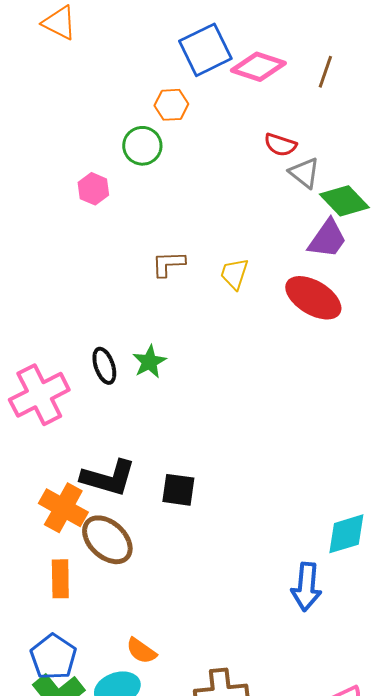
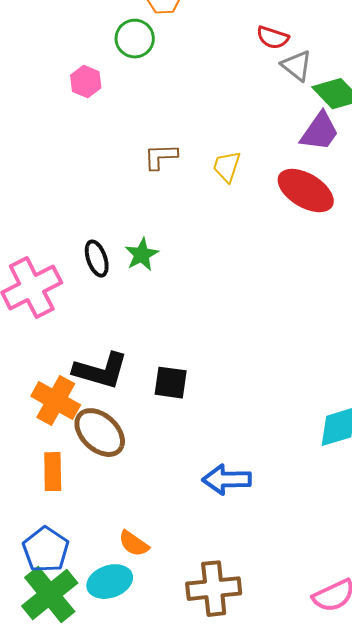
blue arrow: (306, 587) -> (227, 480), moved, turned 84

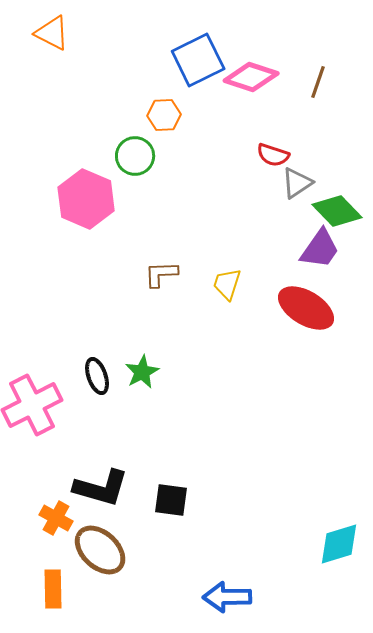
gray triangle: (297, 66) -> (297, 183), turned 48
pink hexagon: (86, 82) -> (86, 199), size x1.8
orange cross: (56, 401) -> (56, 518), size x0.7

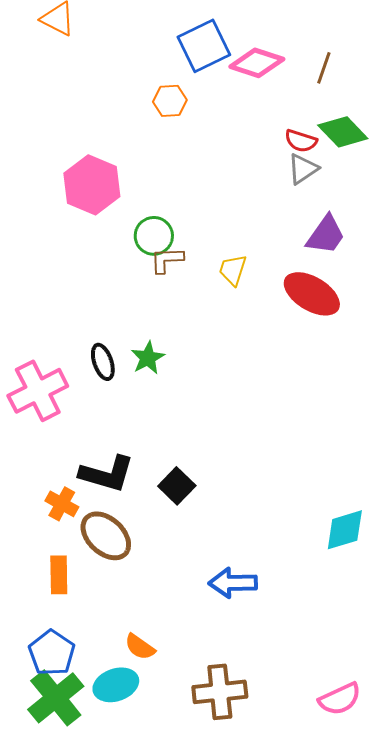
red semicircle: (273, 155) -> (301, 141), moved
green circle: (135, 156) -> (154, 236), moved
green diamond: (337, 211) -> (343, 132), moved
black square: (171, 500) -> (177, 486), turned 36

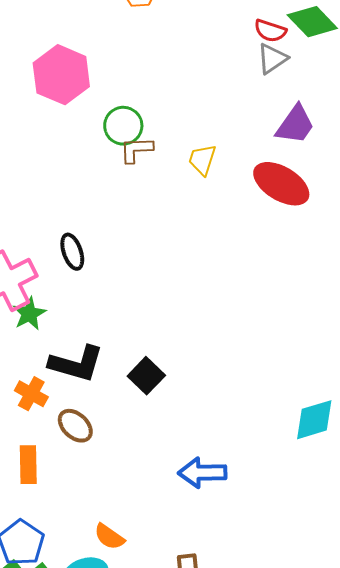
green star: (148, 358) -> (29, 314), moved
brown ellipse: (106, 536) -> (75, 426), size x0.7

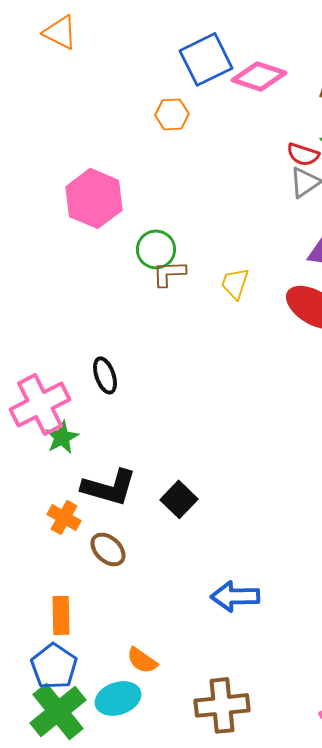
orange rectangle: (28, 465) -> (61, 615), moved

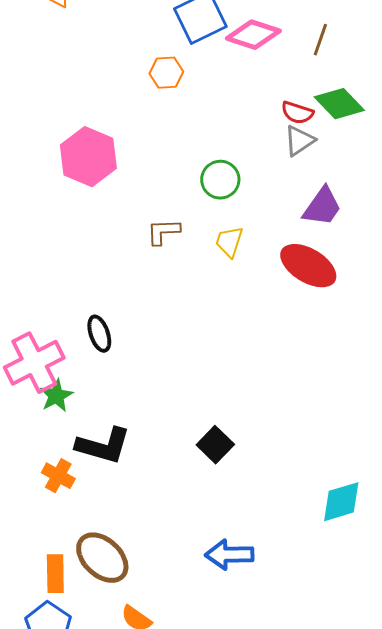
green circle: (156, 249) -> (220, 180), moved
black square: (179, 499) -> (215, 445), moved
brown ellipse: (108, 549) -> (102, 558), moved, size x1.5

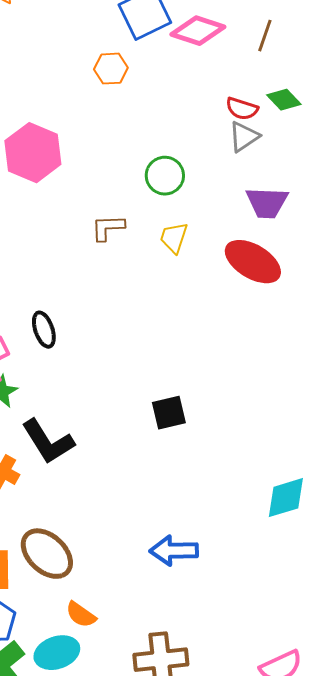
green diamond: (339, 104) -> (284, 100), size x0.7
purple trapezoid: (322, 207) -> (267, 203), turned 57
black square: (215, 445) -> (169, 413), moved, turned 33
black L-shape: (103, 446) -> (48, 442), turned 42

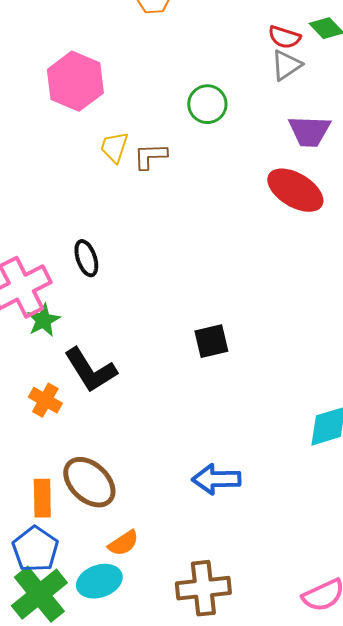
yellow trapezoid: (174, 238) -> (114, 147), moved
orange semicircle: (81, 615) -> (123, 543), turned -68

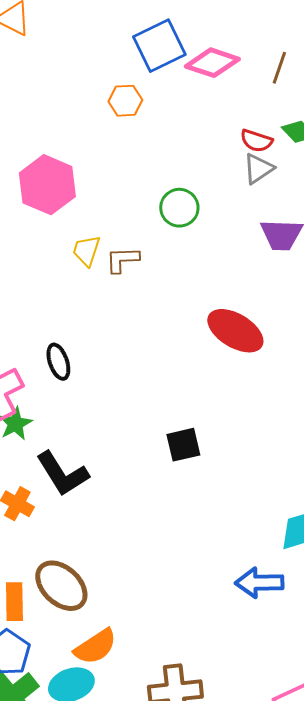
red ellipse: (295, 190) -> (235, 331), moved
blue arrow: (216, 479) -> (259, 583), moved
orange semicircle: (123, 543) -> (95, 647), size x1.4

